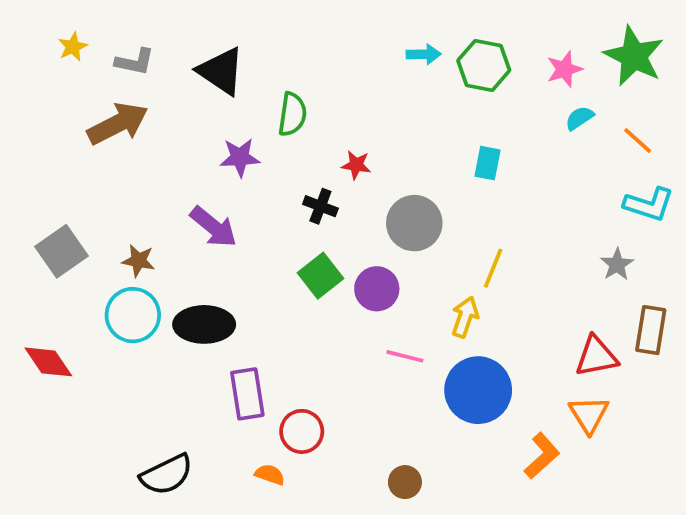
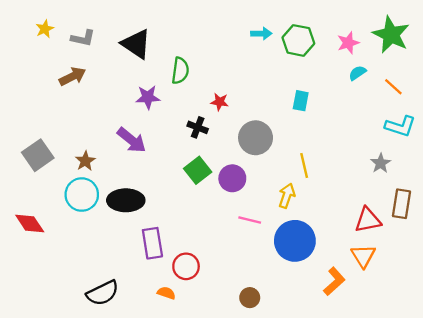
brown arrow: (118, 124) -> (73, 76), size x0.7
brown star: (138, 261) -> (85, 161), turned 30
yellow line: (493, 268) -> (304, 166), turned -35

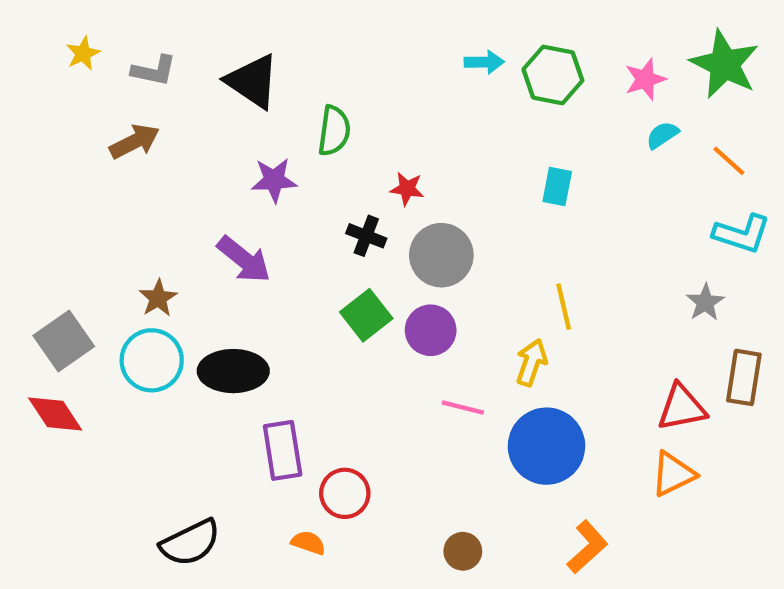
gray circle: (256, 138) -> (441, 255), moved
gray square: (38, 155) -> (64, 341), moved
orange triangle: (363, 256) -> (673, 474), turned 36
orange L-shape: (334, 281) -> (587, 547), moved

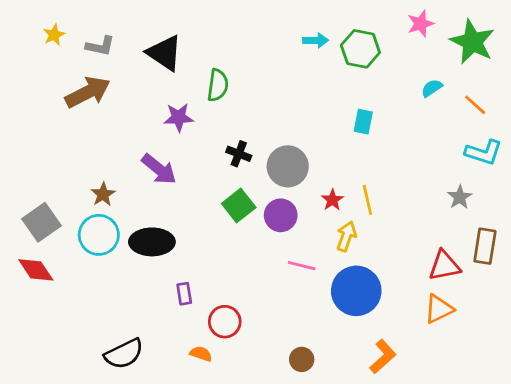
pink star: (645, 79) -> (421, 24), moved
brown arrow: (135, 141) -> (88, 92), size x1.4
red star: (407, 189) -> (332, 200), moved, turned 30
purple rectangle: (283, 450) -> (184, 294), size x0.6

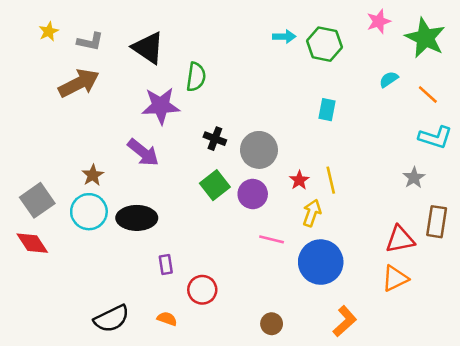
purple star: (179, 117) -> (161, 106), size x1.4
orange semicircle: (201, 354) -> (167, 319), moved

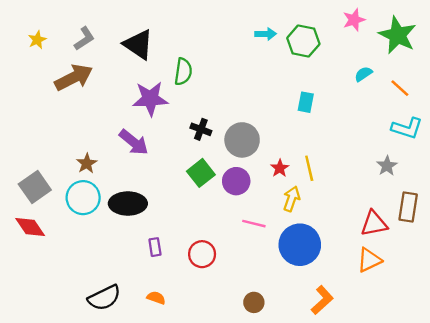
yellow star: (49, 31) -> (37, 40), moved
gray L-shape: (90, 42) -> (84, 39), turned -45
red circle: (202, 290) -> (202, 254), moved

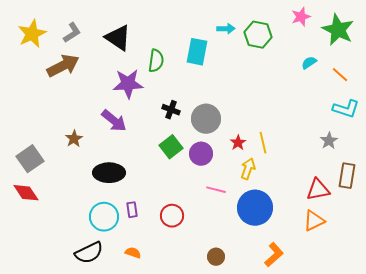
yellow star: (37, 40) -> (32, 34), size x1.8
cyan rectangle: (306, 102) -> (197, 52), moved, size x1.5
cyan circle: (83, 198) -> (104, 217), moved

